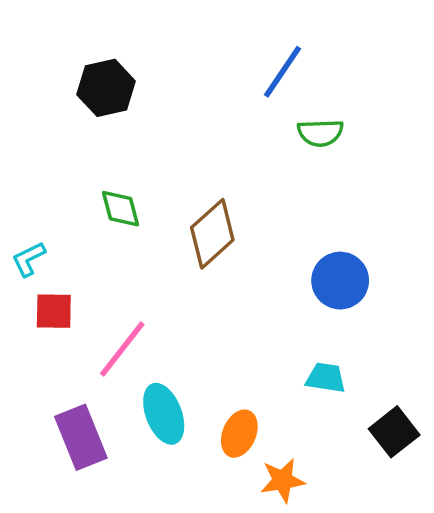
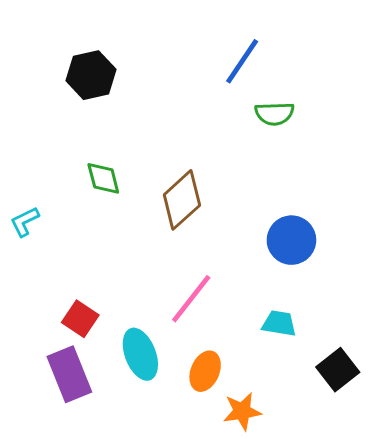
red square: (54, 311) -> (80, 319), moved, turned 33
pink line: (122, 349) -> (191, 299), moved

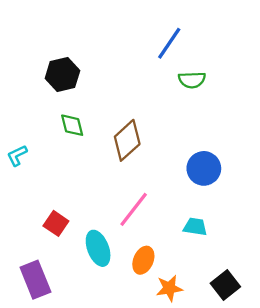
black hexagon: (91, 75) -> (62, 74), moved
black square: (338, 370) -> (225, 285), moved
purple rectangle: (69, 374) -> (35, 280), moved

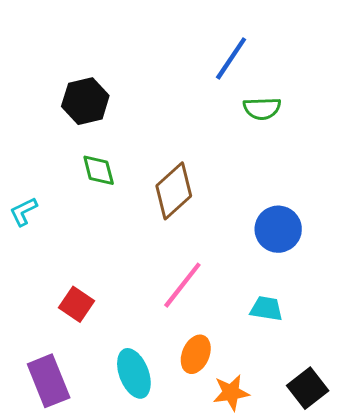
cyan ellipse: (98, 248) -> (134, 373), moved

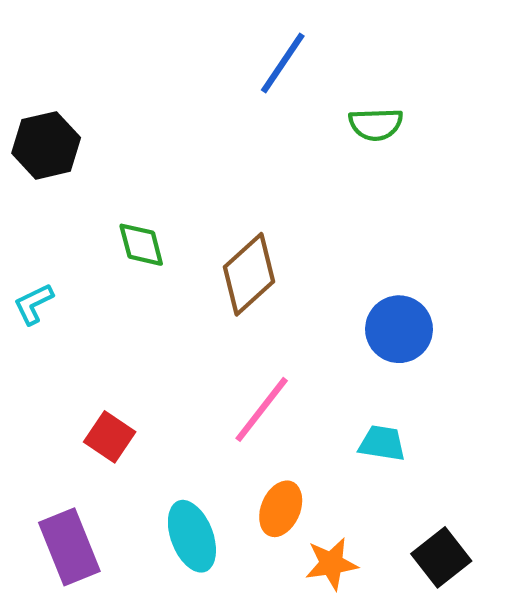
blue line: (231, 58) -> (283, 63), moved
black hexagon: (85, 101) -> (46, 145), moved
green semicircle: (262, 108) -> (376, 124), moved

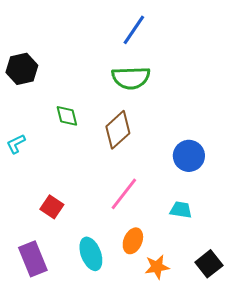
green semicircle: (376, 124) -> (131, 78), moved, size x1.5

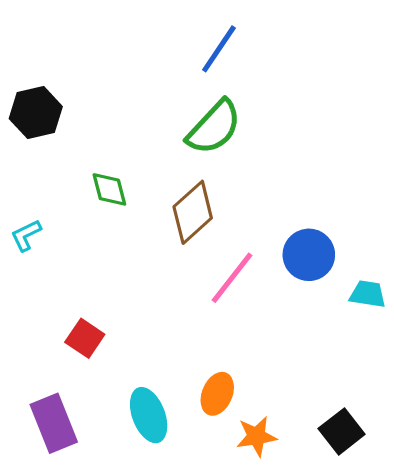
green semicircle: (131, 78) -> (214, 127), turned -45
pink line: (124, 194) -> (232, 278), moved
cyan trapezoid: (181, 210) -> (368, 294), moved

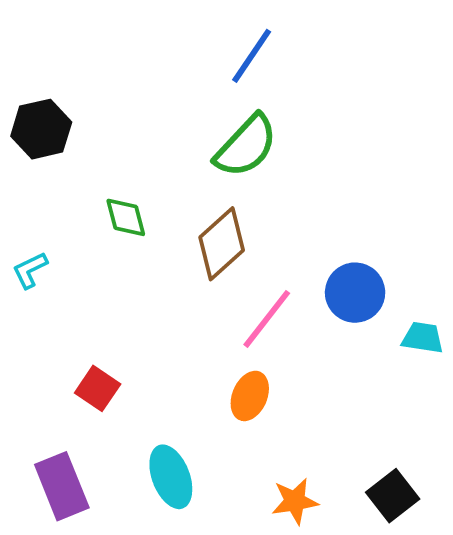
orange ellipse: (217, 394) -> (250, 396), moved

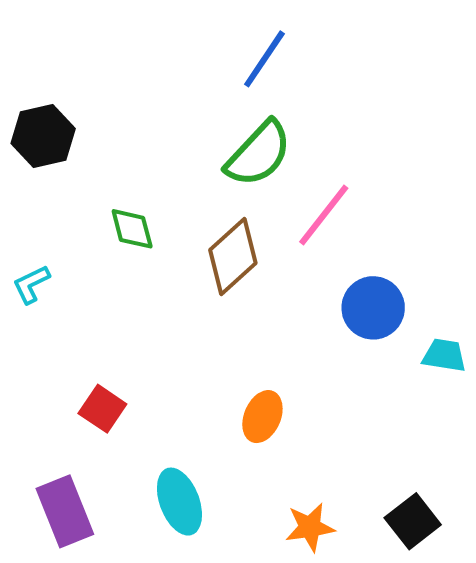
pink line: (267, 319) -> (324, 215), moved

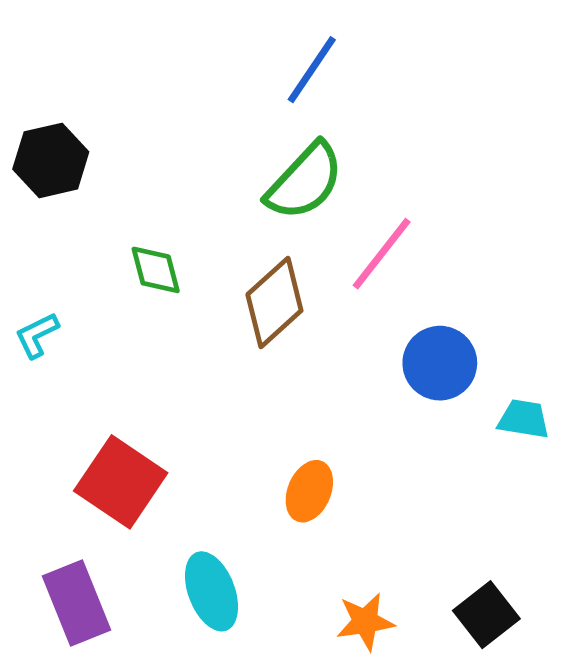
red square: (102, 409) -> (121, 482), size x1.6

